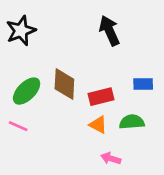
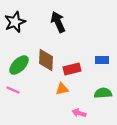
black arrow: (109, 31) -> (58, 22), moved
green semicircle: (132, 122) -> (103, 93), moved
orange triangle: (98, 125) -> (62, 89), moved, turned -40

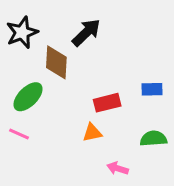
black arrow: (58, 22) -> (86, 33), turned 70
brown diamond: (46, 60) -> (56, 62), moved

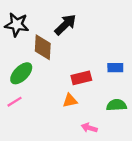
black star: (22, 33) -> (17, 25), turned 30
pink line: (19, 134) -> (14, 102), turned -56

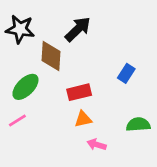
blue rectangle: (115, 68) -> (126, 73), moved, turned -56
red rectangle: (81, 78) -> (79, 92), moved
pink arrow: (89, 128) -> (97, 145), moved

